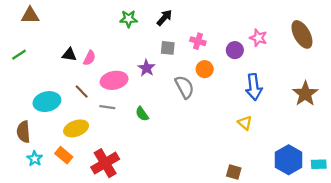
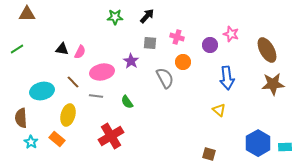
brown ellipse: (302, 34) -> (267, 50), moved
brown star: (305, 94) -> (273, 84), turned 30
yellow ellipse: (76, 128) -> (68, 115), turned -55
red cross: (105, 163) -> (111, 136), moved

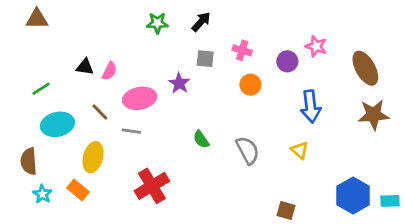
green line: (17, 49) -> (41, 89), moved
gray semicircle: (165, 78) -> (248, 150), moved
green semicircle: (127, 102) -> (201, 139), moved

